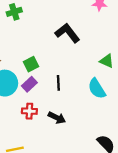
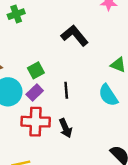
red cross: (29, 111) -> (36, 122), size x1.6
black arrow: (57, 118) -> (66, 128), turned 42

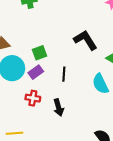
black L-shape: (75, 36) -> (85, 40), moved
red cross: (36, 122) -> (33, 98), size x0.6

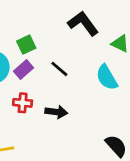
black line: (64, 74) -> (59, 69), turned -48
black arrow: (59, 107) -> (56, 112), turned -63

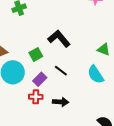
black L-shape: (83, 23) -> (59, 39), moved
purple rectangle: (23, 70) -> (40, 79), moved

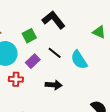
cyan semicircle: (96, 75) -> (79, 60), moved
red cross: (36, 97) -> (16, 79), moved

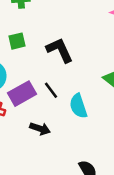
green square: (29, 36) -> (17, 41), moved
purple rectangle: (33, 61) -> (22, 94), size x1.5

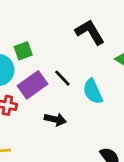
green square: (17, 41) -> (23, 51), moved
black L-shape: (60, 50) -> (90, 32), moved

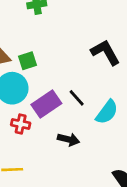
green square: (23, 51) -> (28, 61), moved
cyan semicircle: (93, 91) -> (107, 112), turned -120

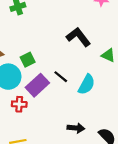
green square: (28, 61) -> (28, 60), moved
black arrow: (68, 139) -> (76, 128), moved

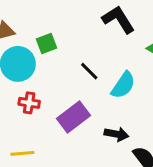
purple rectangle: (37, 85) -> (74, 117), moved
black arrow: (76, 128) -> (116, 134), moved

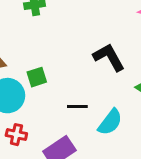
black line: (89, 71) -> (77, 106), turned -48

